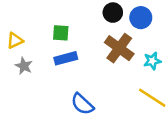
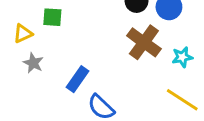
green square: (61, 33) -> (52, 17), moved
blue rectangle: (66, 58) -> (77, 79), moved, turned -40

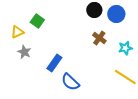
green square: (52, 17) -> (37, 21), turned 32
brown cross: (144, 42) -> (99, 38), size x0.6

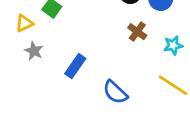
blue semicircle: (70, 82) -> (115, 92), moved

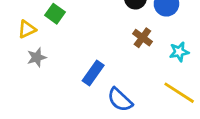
gray star: (34, 51) -> (37, 57), turned 30
blue rectangle: (75, 66) -> (93, 73), moved

